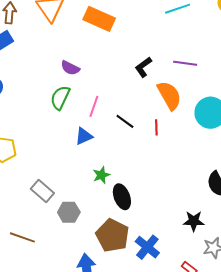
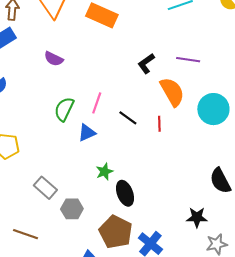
purple semicircle: (70, 68) -> (54, 59), moved
green semicircle: (60, 98) -> (64, 109), moved

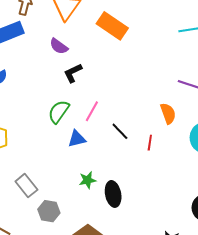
purple semicircle: (54, 59) -> (59, 46), moved
black L-shape: (146, 63) -> (73, 73), moved
orange semicircle: (172, 92) -> (168, 113), size x0.7
black ellipse: (125, 193) -> (113, 194), moved

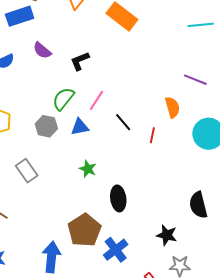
purple semicircle: (59, 46) -> (42, 50), moved
green star: (87, 180) -> (88, 169), turned 30
black ellipse: (113, 194) -> (118, 198), moved
gray hexagon: (49, 211) -> (46, 126), moved

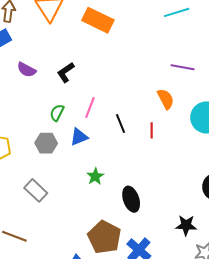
green semicircle: (63, 99) -> (57, 113), size x0.7
black line: (123, 122) -> (120, 123), turned 30
green star: (88, 169) -> (95, 176), turned 30

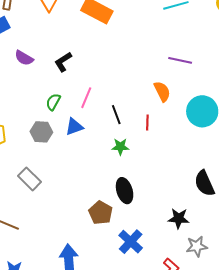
green star: (95, 176) -> (120, 147), moved, turned 30
brown pentagon: (104, 237) -> (101, 213), moved, size x0.7

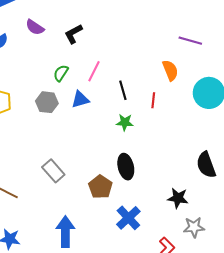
gray rectangle: (29, 179) -> (53, 171), moved

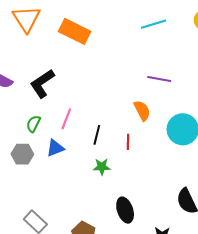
black L-shape: (73, 34) -> (42, 83), size x1.4
black line: (123, 90) -> (97, 135), turned 36
black ellipse: (126, 167) -> (125, 210), moved

